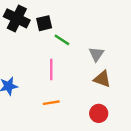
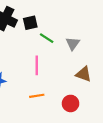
gray triangle: (96, 54) -> (73, 44), moved
red circle: (99, 113) -> (71, 103), moved

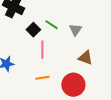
black square: (30, 23) -> (33, 30), moved, turned -32
red circle: (71, 103) -> (73, 85), size x1.5

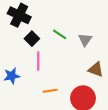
black square: (33, 30) -> (32, 39), moved
pink line: (42, 50) -> (38, 61), moved

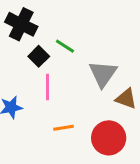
green line: (60, 34) -> (65, 46), moved
gray triangle: (85, 40) -> (103, 74), moved, size x1.5

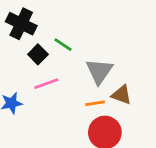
pink line: (47, 87) -> (46, 84), turned 70
orange line: (63, 128) -> (95, 103), moved

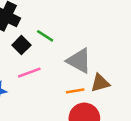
gray triangle: (99, 71) -> (79, 61), turned -36
brown triangle: (122, 95) -> (100, 83), turned -36

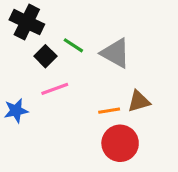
gray triangle: (79, 61) -> (115, 53), moved

